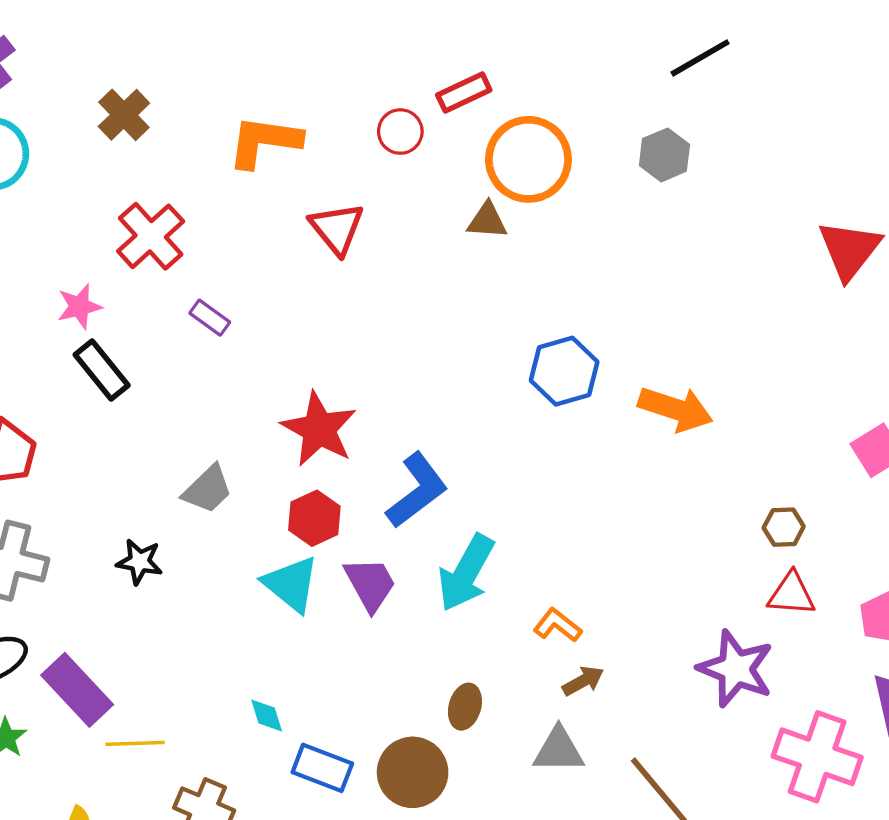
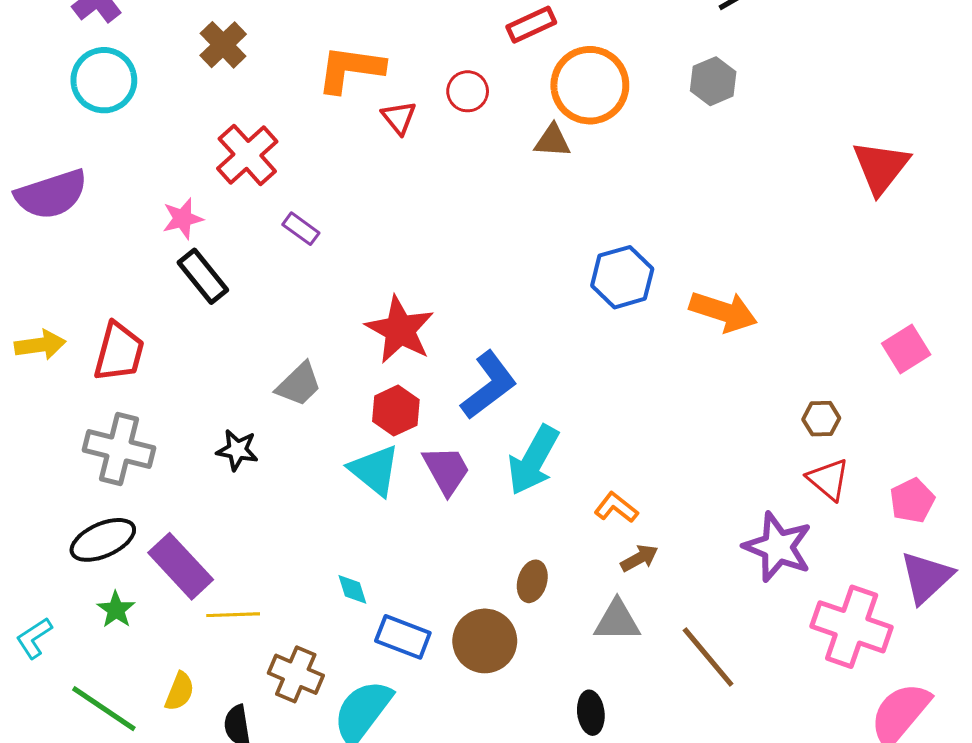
red circle: (400, 132) -> (468, 91), moved
red triangle: (337, 228) -> (399, 118), moved, size x0.7
red triangle: (791, 594) -> (828, 479), turned 36

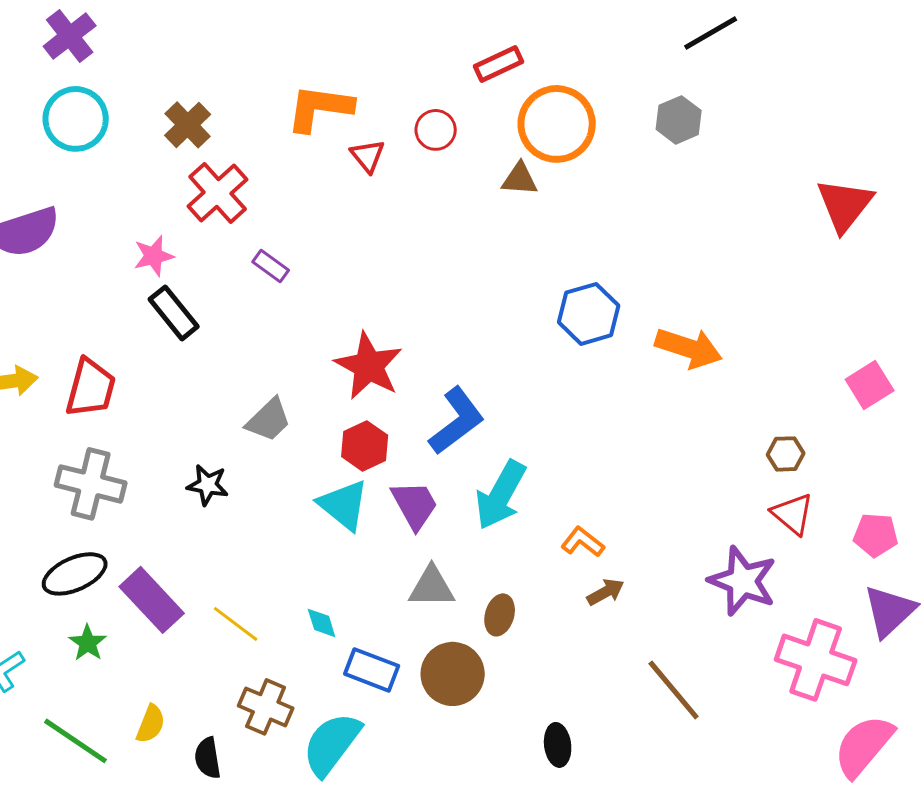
brown cross: (223, 45) -> (188, 125), moved
pink pentagon: (912, 500) -> (876, 535), turned 30
yellow line: (233, 615) -> (236, 624), moved, turned 39
gray triangle: (617, 621) -> (432, 587), moved

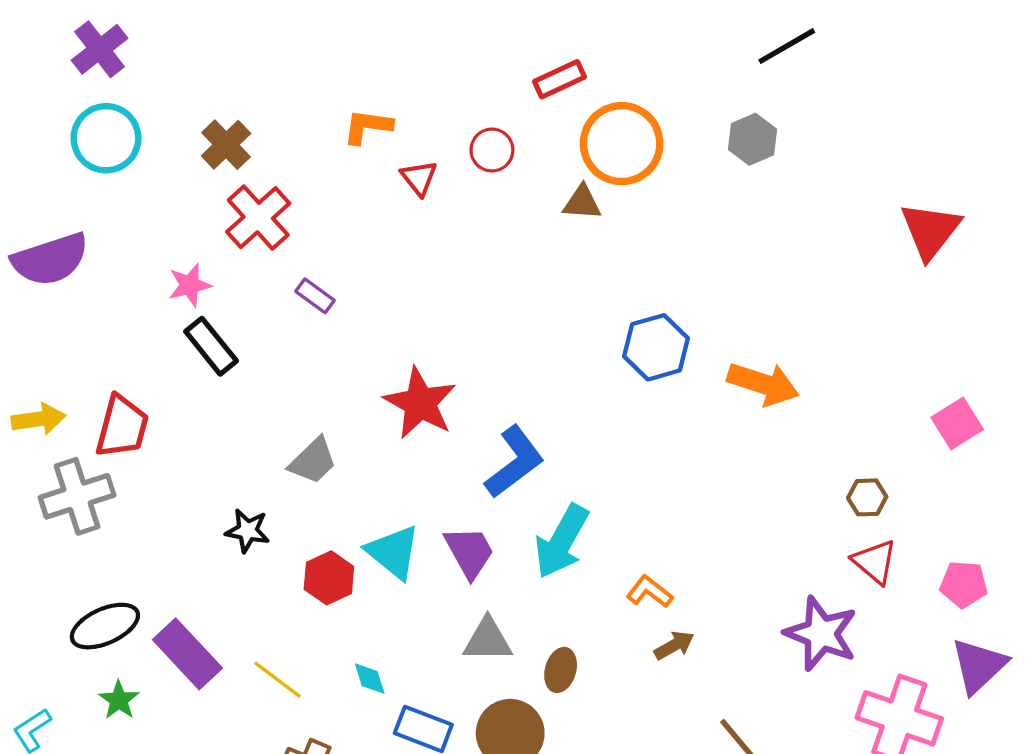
orange L-shape: (320, 108) -> (368, 126), size x0.7
red hexagon: (365, 446) -> (329, 578), moved
gray cross: (91, 484) -> (77, 496), moved, turned -32

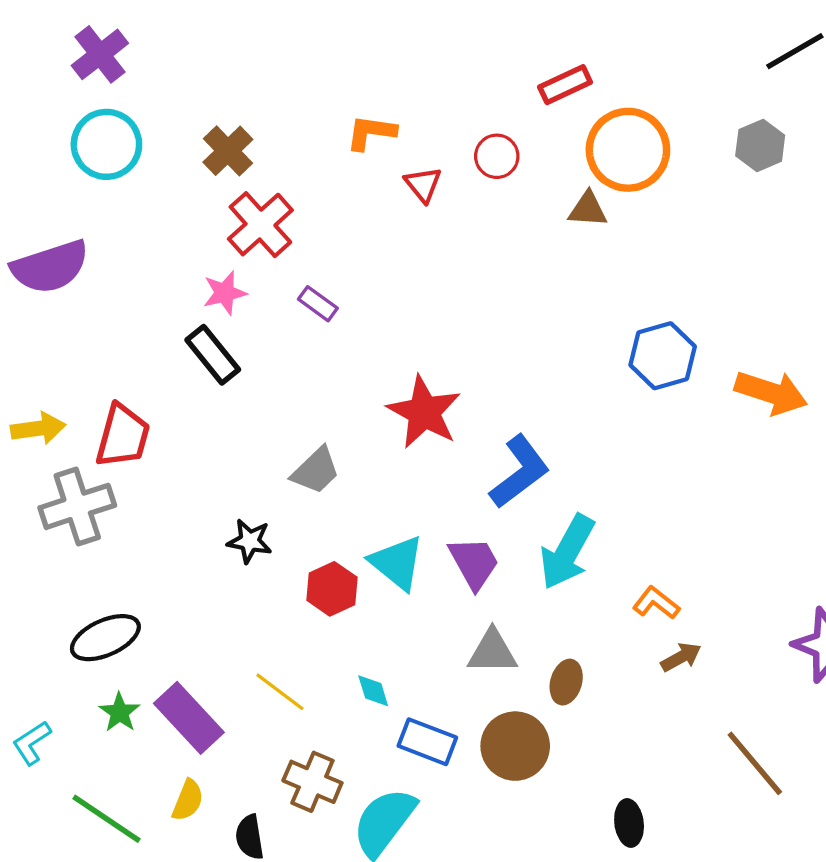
pink star: (190, 285) -> (225, 293), moved
purple rectangle: (187, 654) -> (189, 718), moved

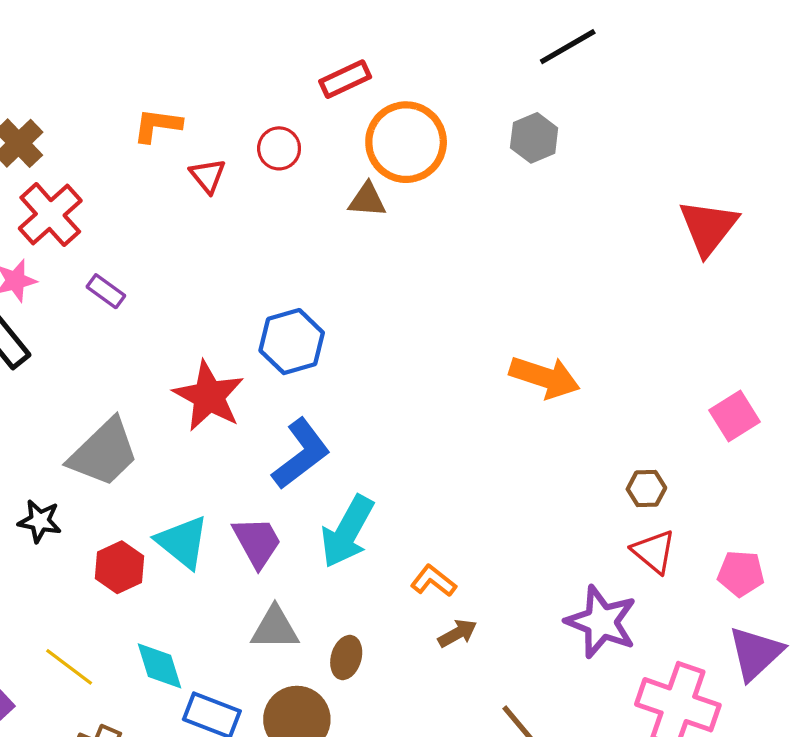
blue hexagon: (663, 356) -> (292, 342), moved
gray trapezoid: (316, 471) -> (104, 453), size x1.5
cyan diamond: (373, 691) -> (159, 666), size x1.5

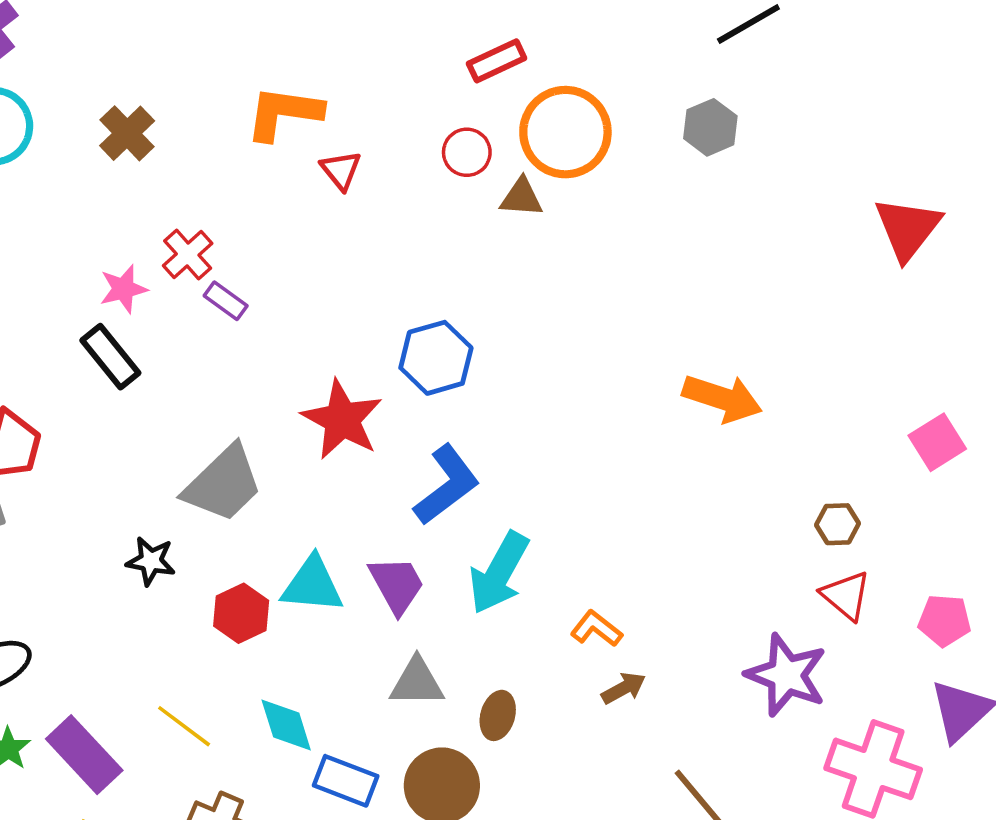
orange L-shape: (157, 125) -> (284, 113), size x1.4
red circle: (279, 148) -> (467, 152), moved
red cross: (50, 215) -> (188, 254), moved, size x0.7
cyan triangle: (182, 542) -> (312, 585), turned -34

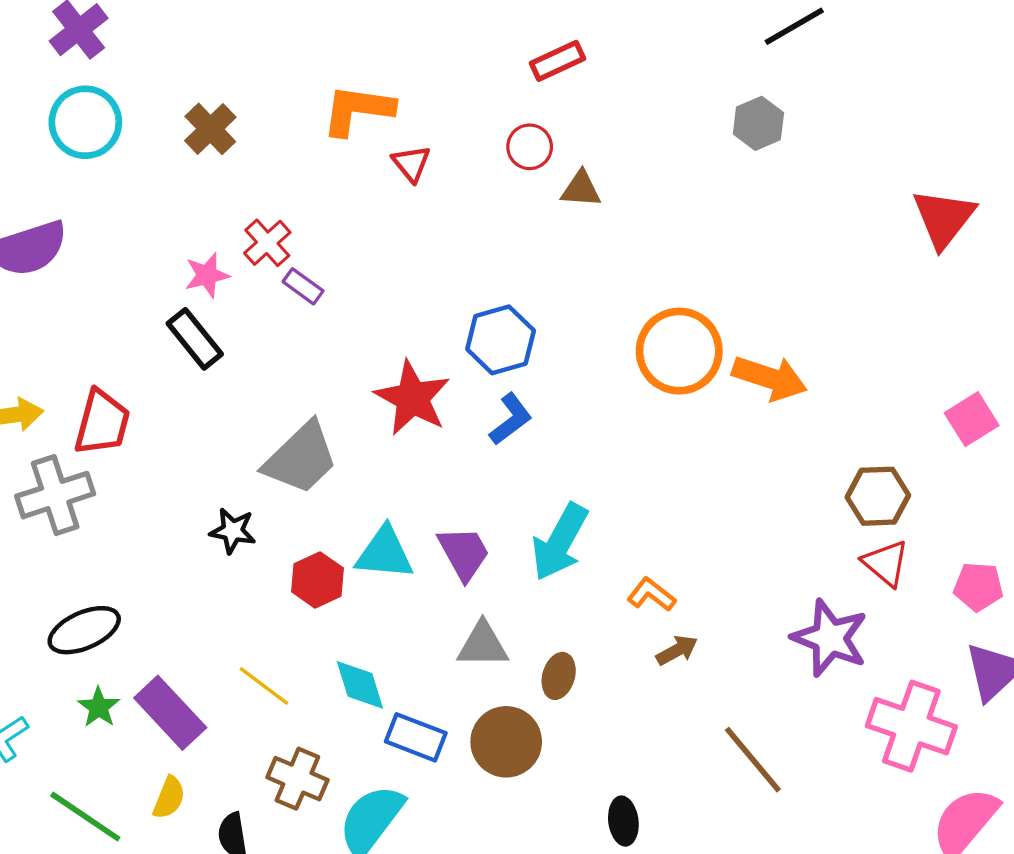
orange circle: (565, 132) -> (679, 351), moved
blue L-shape: (447, 485) -> (511, 419), moved, size x0.7
brown hexagon: (837, 524) -> (878, 496), size x1.5

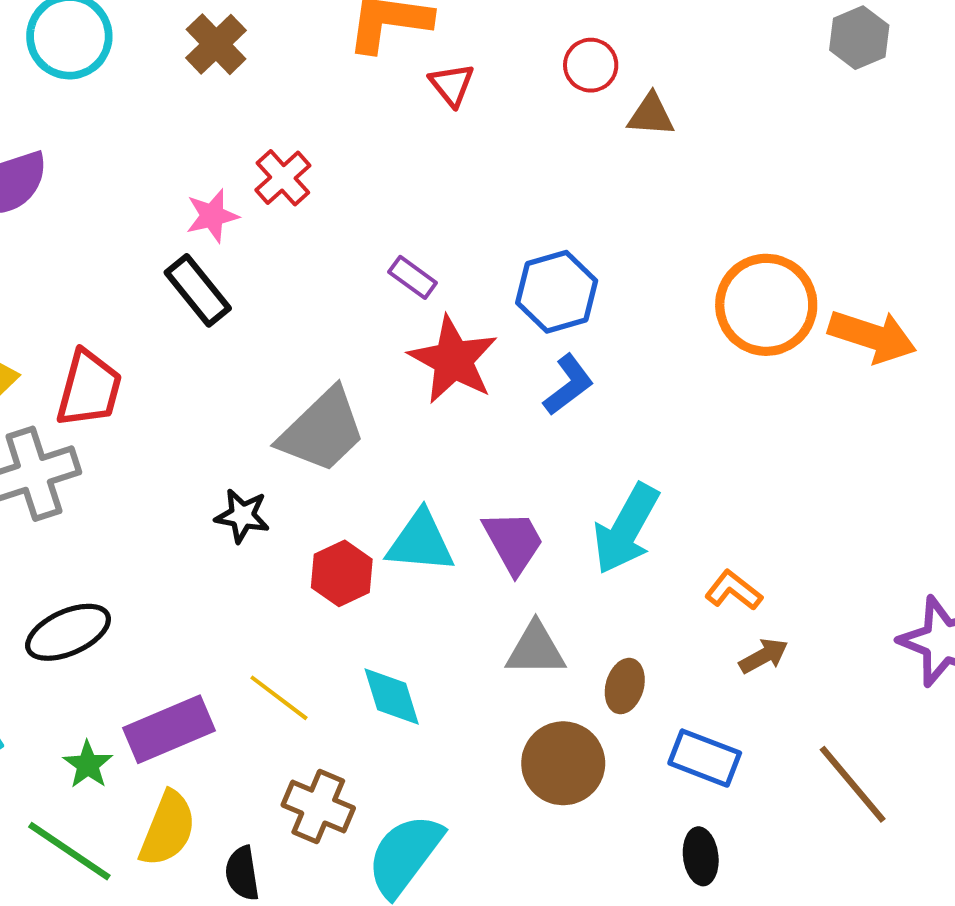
purple rectangle: (303, 286) -> (413, 277), moved
green star: (99, 707) -> (88, 765), moved
purple rectangle: (170, 713) -> (169, 729), turned -70
blue rectangle: (416, 737) -> (705, 758), moved
yellow semicircle: (169, 798) -> (168, 829), size x1.5

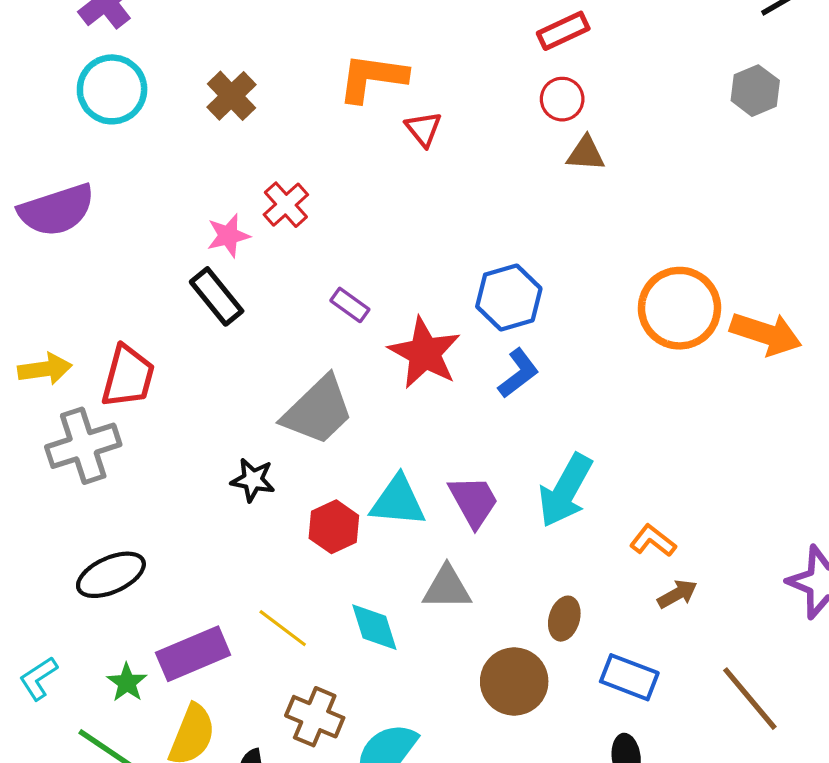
red circle: (591, 65) -> (562, 99), moved
purple rectangle: (413, 277) -> (350, 305), moved
gray triangle: (536, 649) -> (447, 588), moved

